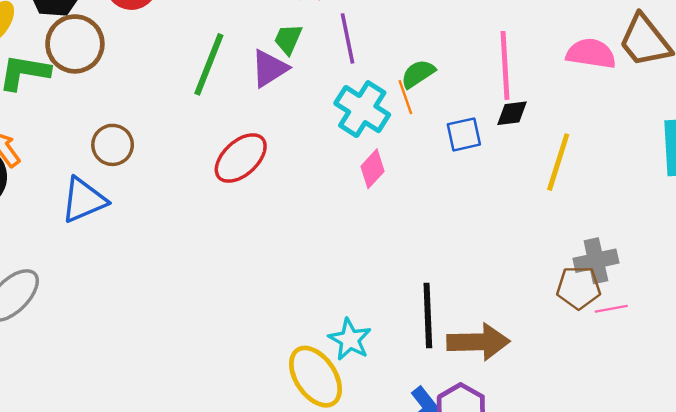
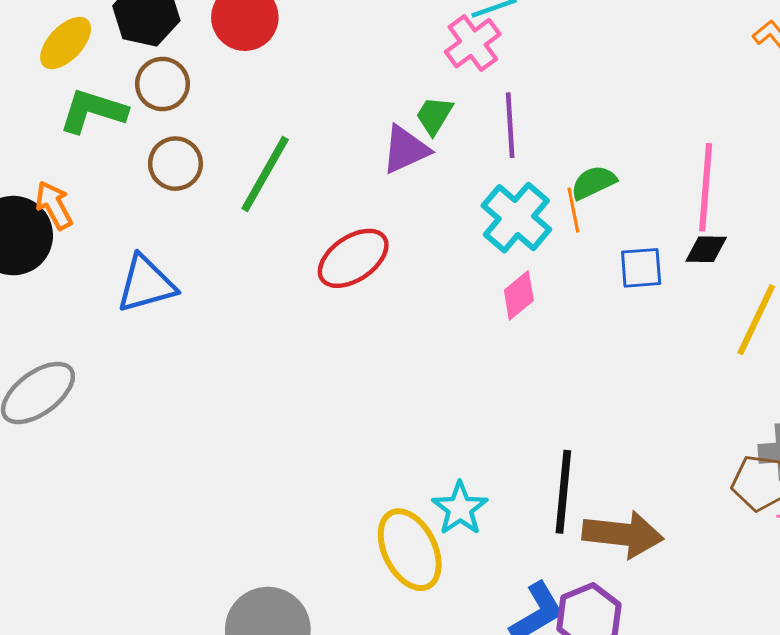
brown circle: (75, 44) -> (162, 84), size x0.7
green line: (209, 64) -> (265, 174), moved
brown circle: (113, 145) -> (175, 164), moved

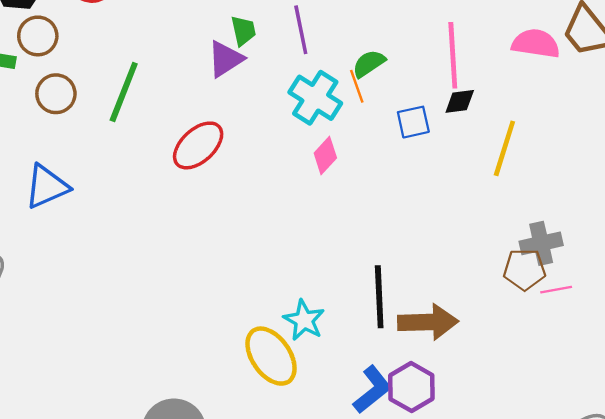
green trapezoid: (434, 116) -> (243, 31), turned 144

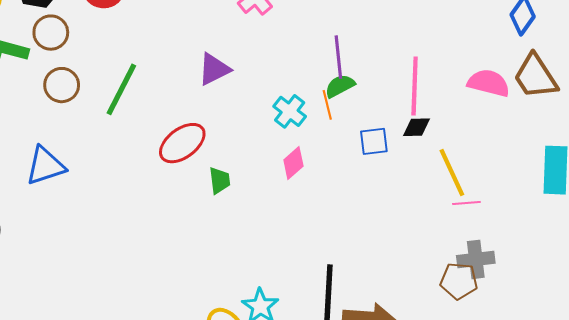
purple line: (301, 30) -> (338, 57), moved
green trapezoid: (243, 31) -> (220, 180), moved
cyan cross: (315, 98) -> (290, 111), size x0.7
yellow line: (504, 148) -> (452, 173), turned -48
pink line: (556, 290) -> (466, 203), moved

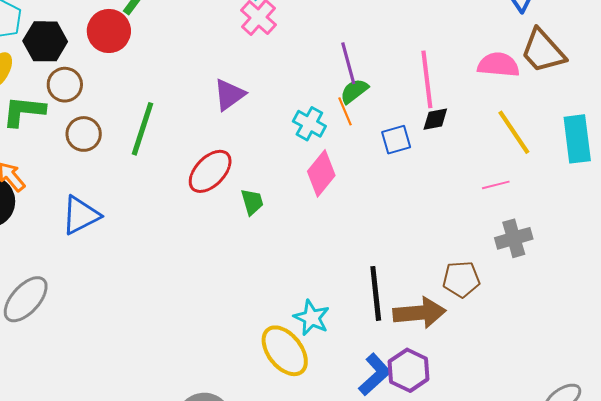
pink diamond: (293, 163) -> (321, 173), size x1.4
yellow line: (452, 173) -> (514, 132), moved
brown pentagon: (459, 281) -> (461, 279), moved

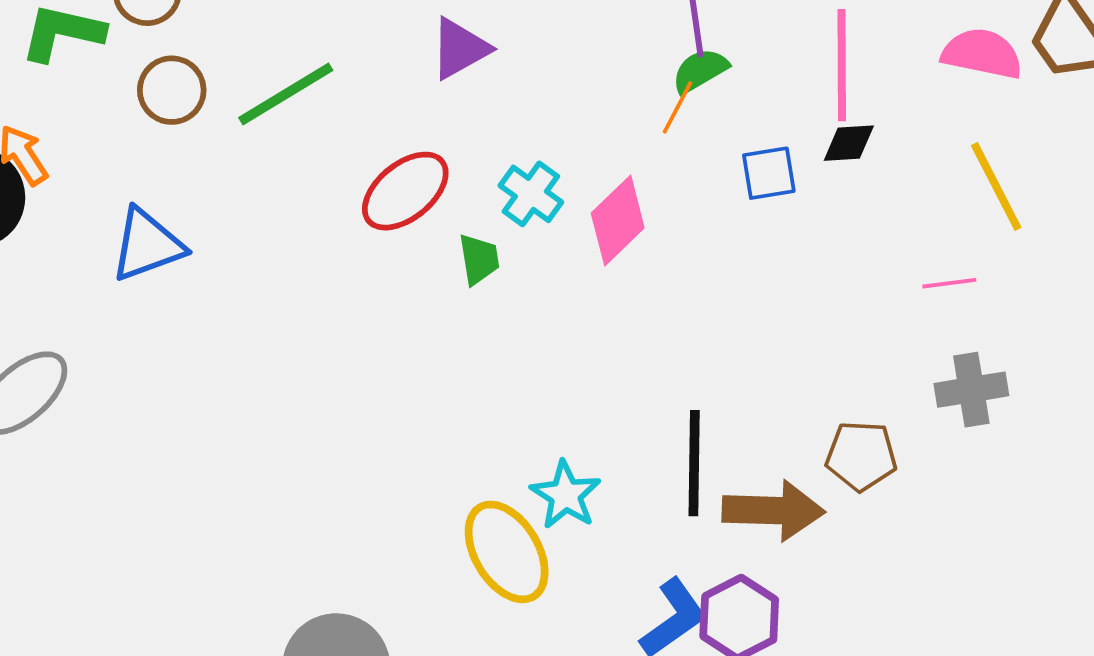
orange line: (345, 111) -> (678, 107), turned 44
cyan cross: (309, 124) -> (531, 194), moved
green line: (142, 129) -> (286, 94), turned 34

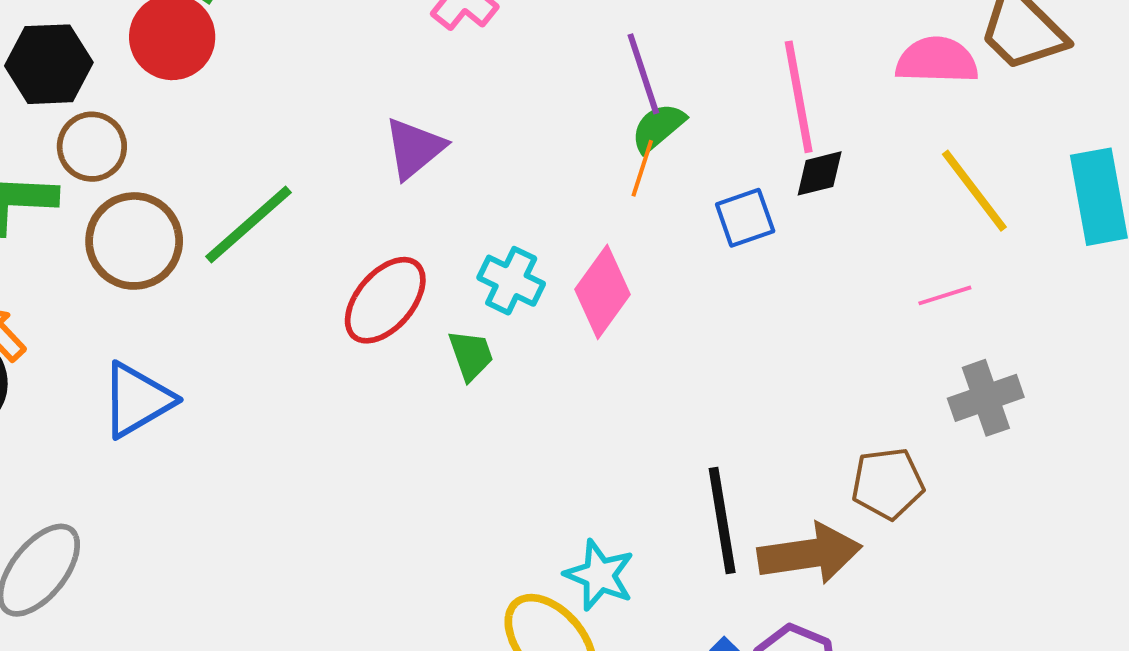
brown circle: (172, 90) -> (134, 241), size x1.4

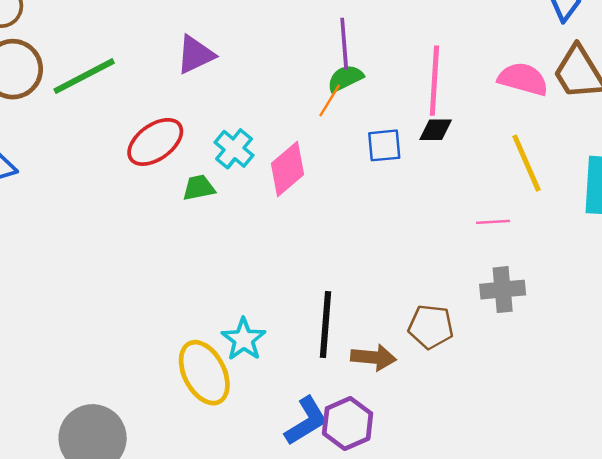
green trapezoid: (471, 355) -> (199, 188), turned -96
brown arrow: (810, 554) -> (373, 357), size x0.7

